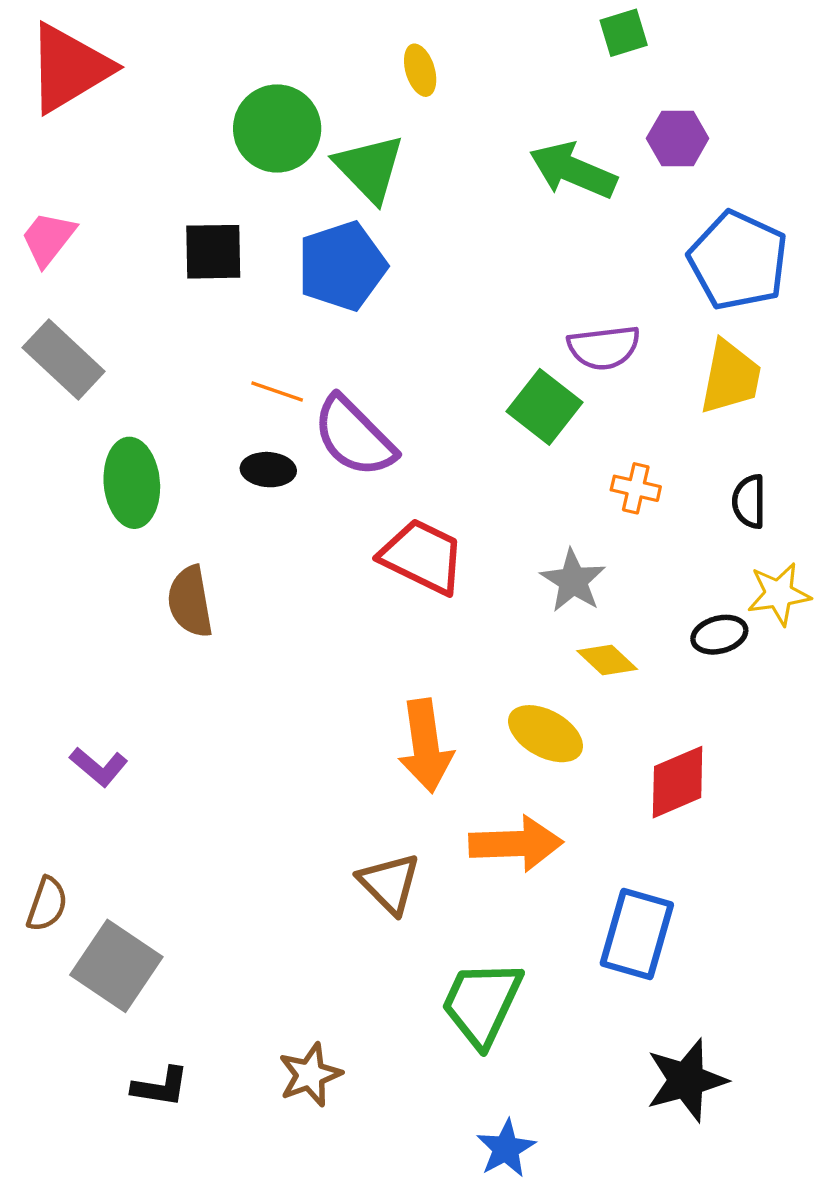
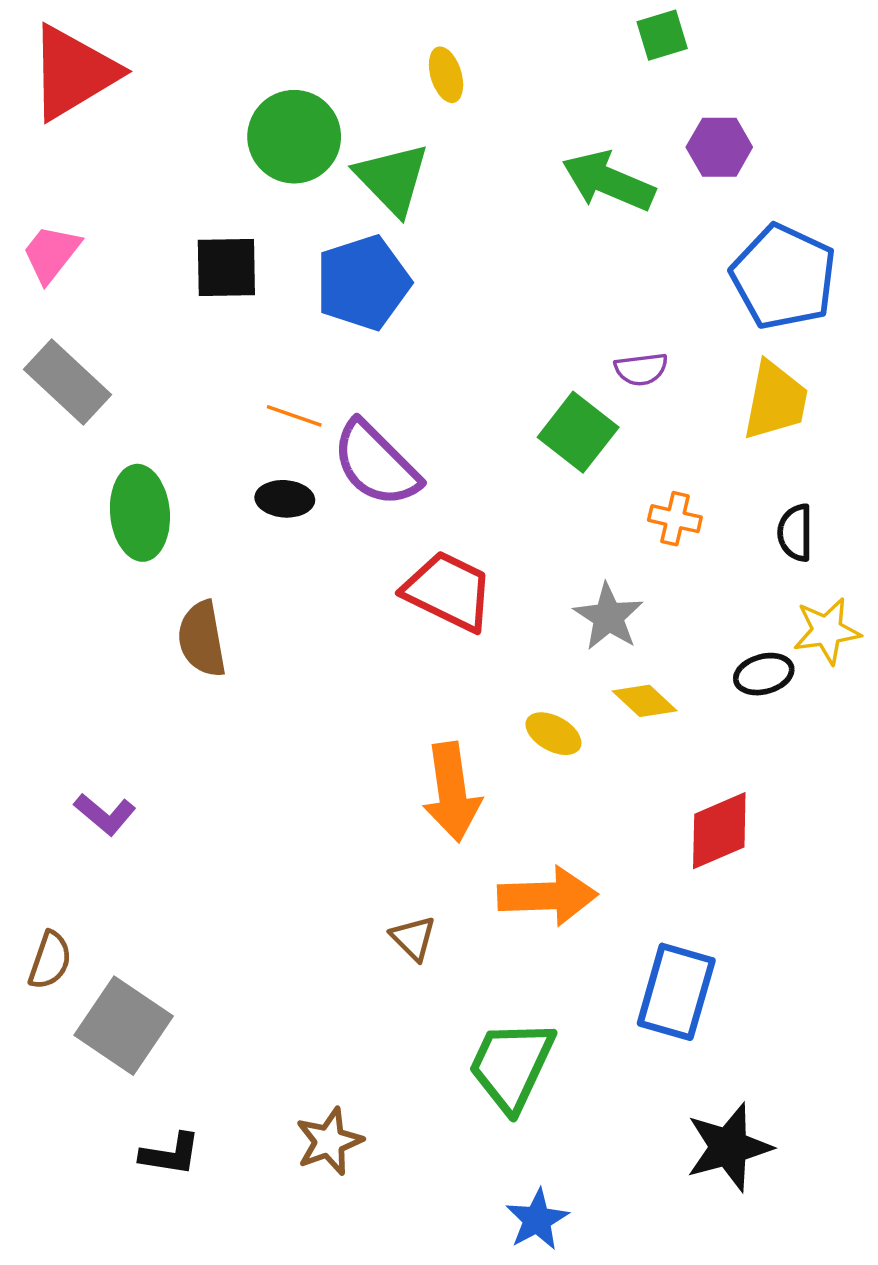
purple semicircle: (604, 347) -> (641, 369), size x0.7
yellow ellipse: (546, 734) -> (553, 734), moved, size x0.7
brown triangle: (389, 883) -> (413, 938), size x0.7

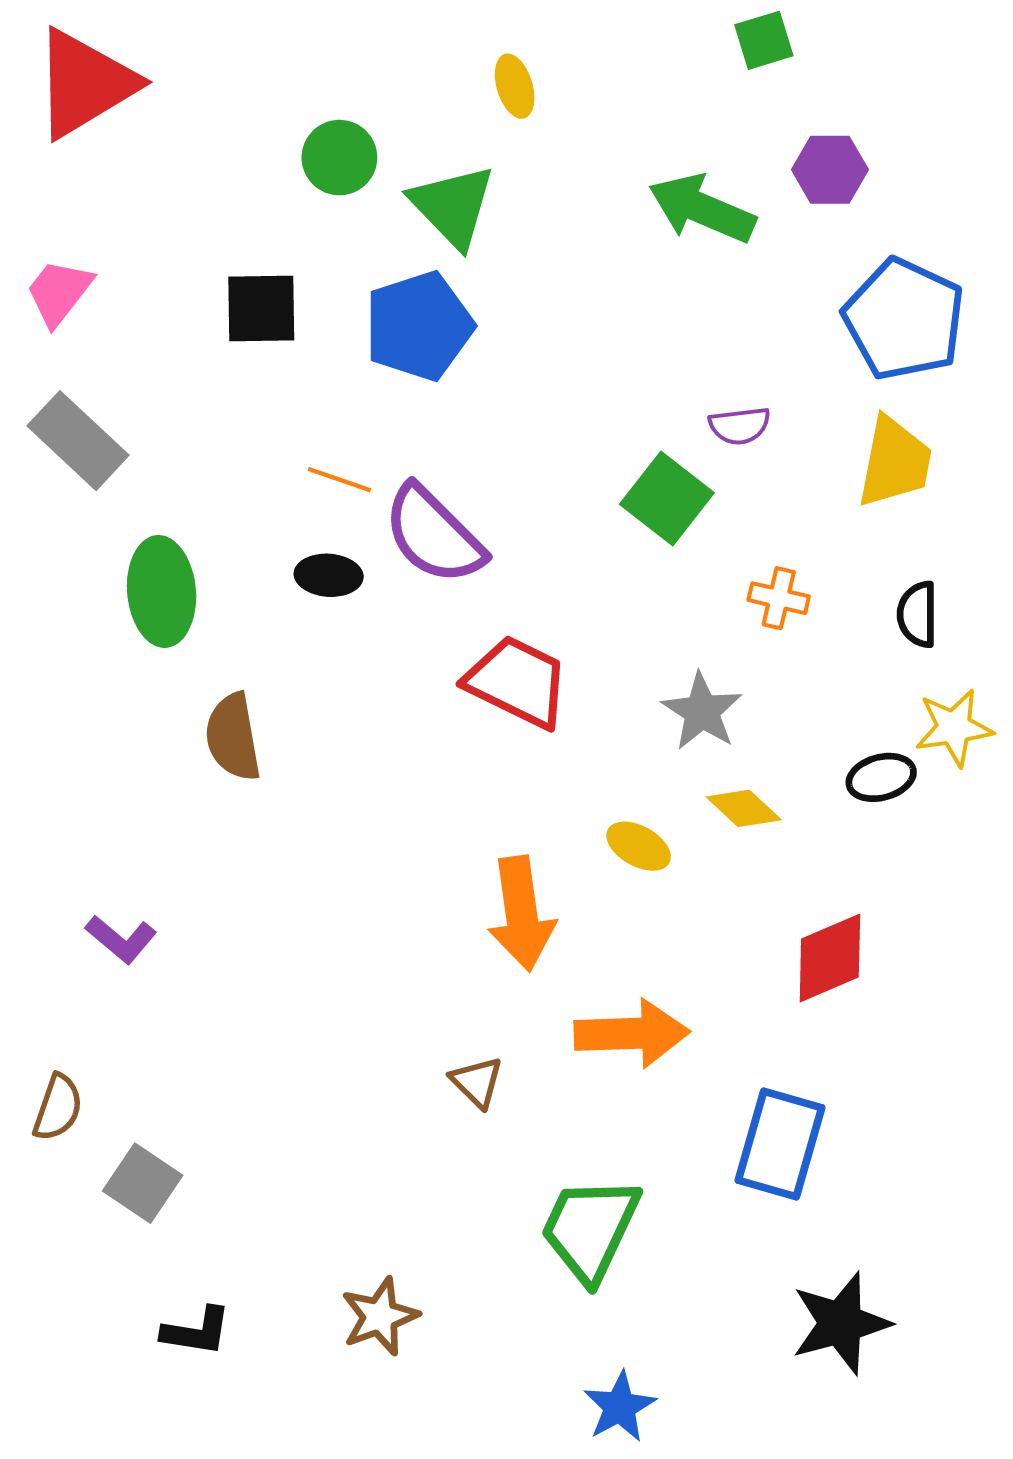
green circle: (294, 137) -> (339, 158), size x0.7
gray square: (124, 1026) -> (143, 1183), size x0.7

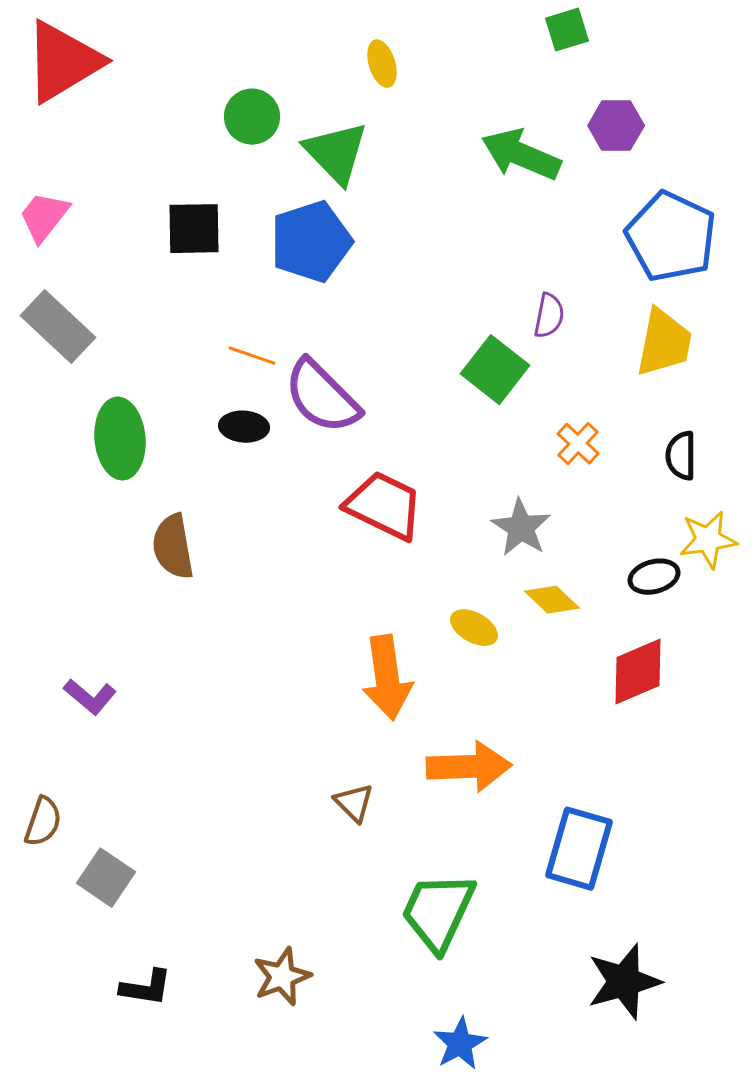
purple semicircle: (740, 426) -> (549, 316), turned -72
orange cross: (779, 598) -> (578, 444), turned 30
red diamond: (830, 958) -> (638, 672), moved

